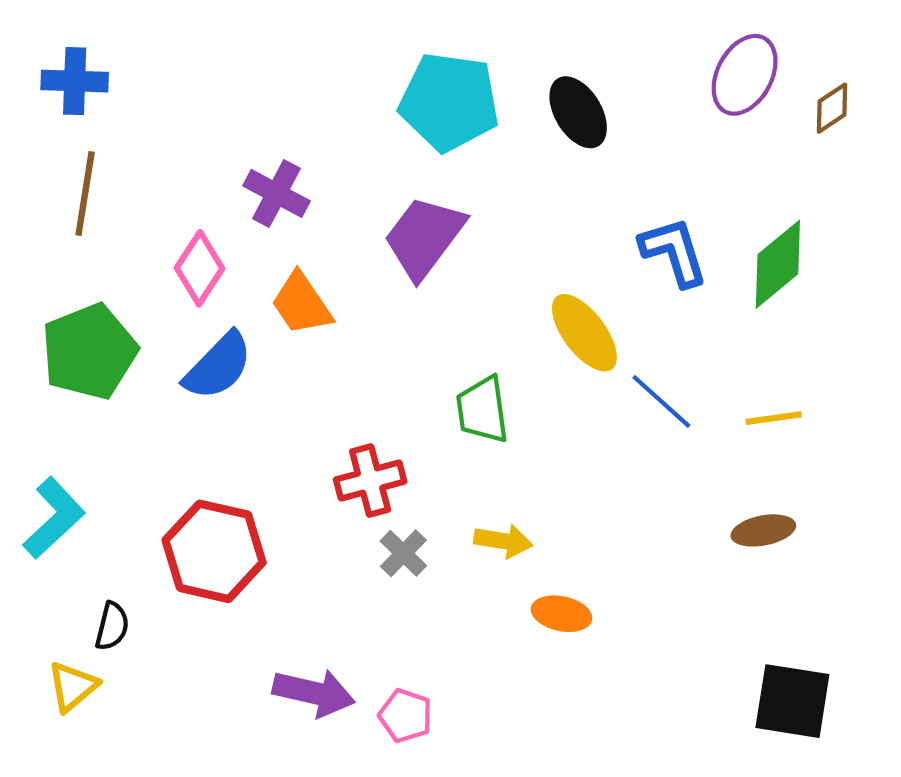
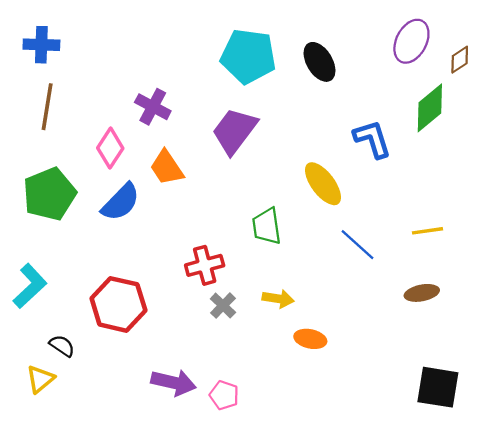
green diamond: (778, 264) -> (430, 108), moved
blue line: (661, 401) -> (357, 245), moved
black semicircle: (112, 626) -> (62, 346), turned -70

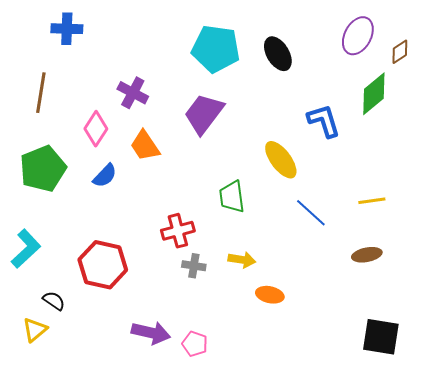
blue cross: (41, 45) -> (67, 29), moved
blue semicircle: (121, 202) -> (105, 176), size x0.7
gray cross: (223, 306) -> (194, 266), turned -35

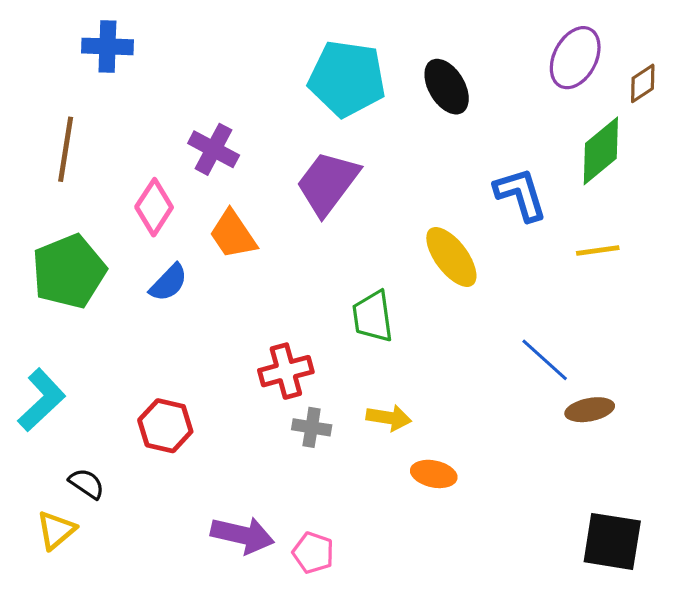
yellow line: (372, 201) -> (598, 251), moved
blue line: (311, 213) -> (545, 360), moved
red hexagon: (103, 265) -> (165, 426), size x0.7

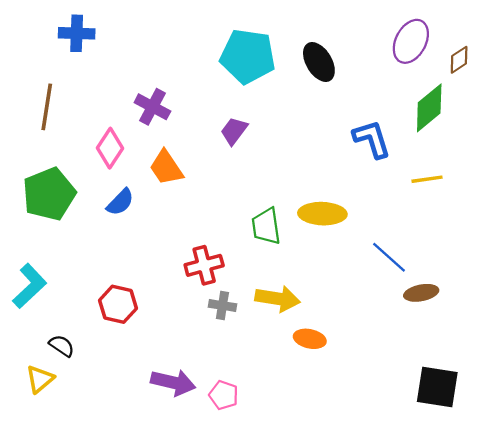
purple trapezoid: (328, 183) -> (234, 131), size x0.6
yellow ellipse: (451, 257) -> (322, 214), moved, turned -51
yellow arrow: (389, 418) -> (278, 299), size x1.4

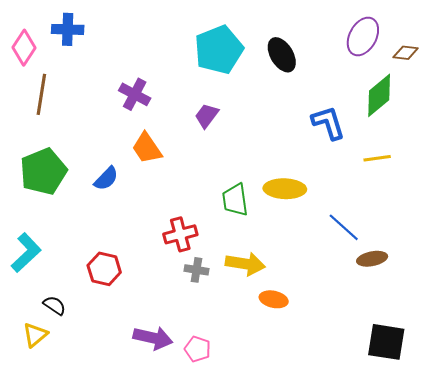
cyan pentagon: (248, 56) -> (219, 50), turned -30
brown diamond: (459, 60) -> (406, 53), turned 40
pink diamond: (110, 148) -> (24, 48), moved

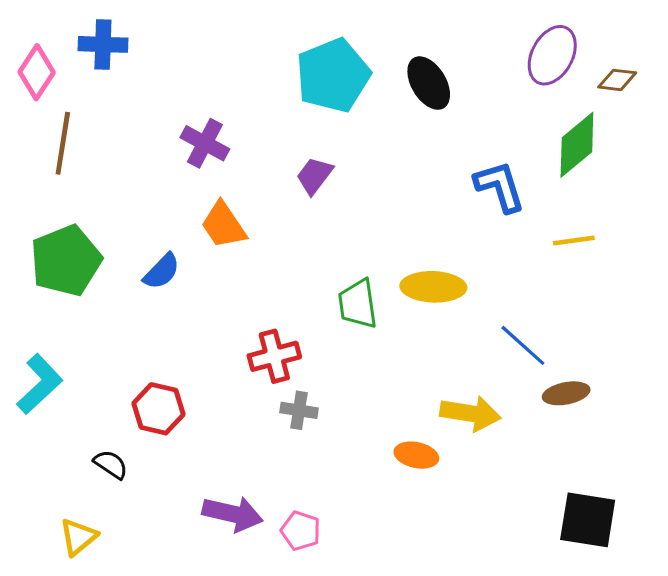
yellow arrow: (245, 264) -> (470, 413), moved
black semicircle: (54, 305) -> (111, 464), moved
yellow triangle: (35, 335) -> (78, 537), moved

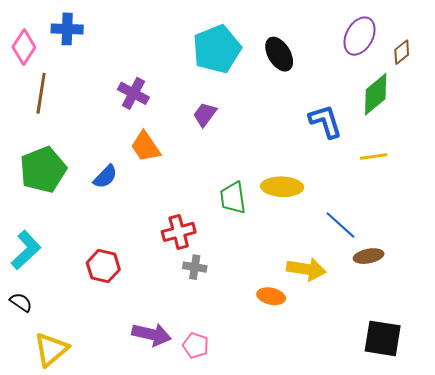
brown diamond: (617, 80) -> (402, 52), turned -45
black semicircle: (111, 464) -> (21, 302), moved
yellow triangle: (78, 537) -> (51, 349), size x1.4

